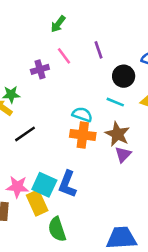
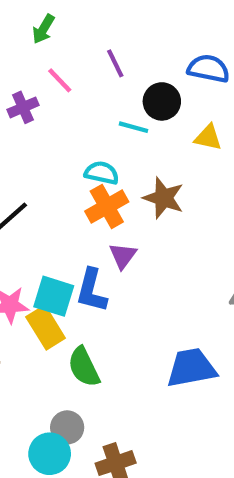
cyan line: (115, 102) -> (133, 127), moved
orange cross: (83, 135) -> (107, 206), turned -30
purple triangle: (123, 154) -> (123, 256), moved

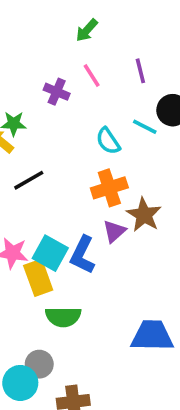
purple cross: (23, 107) -> (57, 92), turned 35
cyan semicircle: (102, 173) -> (108, 141), moved, turned -148
brown star: (164, 198) -> (144, 215), moved
green semicircle: (84, 367) -> (63, 317), turned -76

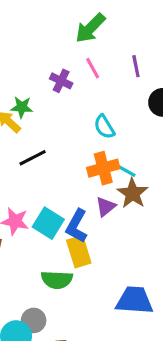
green arrow: (87, 30) -> (90, 28), size x1.5
cyan line: (145, 127) -> (125, 170), moved
yellow rectangle: (38, 278) -> (79, 252), moved

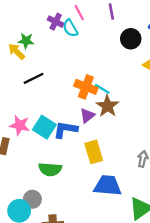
cyan semicircle: (104, 127) -> (70, 28), moved
orange cross: (103, 168) -> (86, 87), turned 35
blue L-shape: (77, 226) -> (65, 130), turned 70
yellow rectangle: (79, 252) -> (94, 152), moved

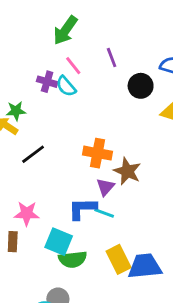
cyan line: (102, 89) -> (104, 213), moved
cyan square: (44, 127) -> (59, 242), moved
yellow rectangle: (94, 152) -> (119, 259), moved

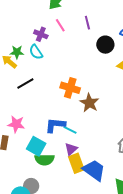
cyan semicircle: (66, 86) -> (36, 52), moved
purple triangle: (105, 187) -> (71, 149), moved
blue trapezoid: (145, 266) -> (94, 170), turned 35

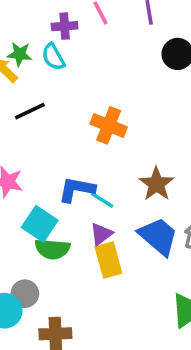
purple cross: (41, 34) -> (65, 26), turned -32
brown star: (89, 103) -> (156, 184), moved
blue trapezoid: (94, 170) -> (158, 236), moved

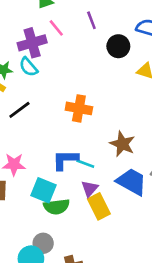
purple cross: (65, 26) -> (32, 43), size x1.5

